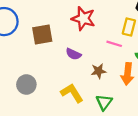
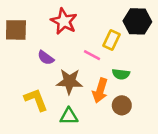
brown star: (99, 71) -> (69, 81), size x1.5
green triangle: (104, 102) -> (69, 116), turned 42

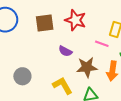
brown square: (16, 30) -> (45, 23), moved

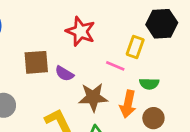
brown square: (45, 23) -> (36, 62), moved

